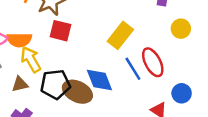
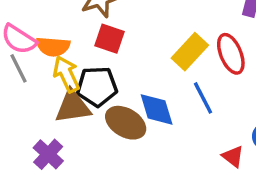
red ellipse: (153, 62) -> (231, 54), moved
brown triangle: (20, 84) -> (73, 107), moved, size x1.6
black pentagon: (55, 84) -> (97, 86), moved

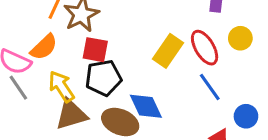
orange semicircle: (53, 47) -> (44, 47), moved, turned -40
black pentagon: (97, 86) -> (104, 78), moved
blue line: (203, 98) -> (210, 87), moved

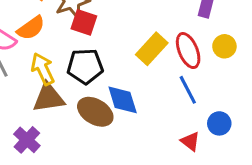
red square: (95, 50) -> (84, 22), moved

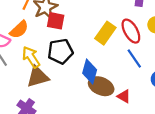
blue diamond: (123, 100) -> (90, 71), turned 40
brown ellipse: (95, 112) -> (101, 86), moved
red triangle: (190, 141) -> (124, 96), moved

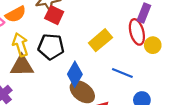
red ellipse: (131, 31) -> (137, 32), moved
blue line: (134, 59) -> (122, 73), turned -48

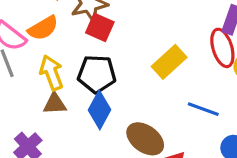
brown triangle: (22, 66) -> (55, 104), size x0.7
blue diamond: (75, 74) -> (100, 110), moved

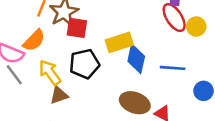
yellow rectangle: (169, 62) -> (119, 42), moved, turned 40
blue diamond: (100, 110) -> (136, 59), moved

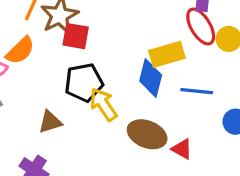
yellow rectangle: (119, 42) -> (167, 54), moved
yellow arrow: (50, 72) -> (103, 104), moved

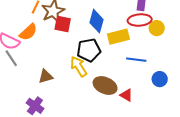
red ellipse: (201, 27) -> (140, 20), turned -65
blue diamond: (151, 78) -> (96, 21), moved
black pentagon: (84, 83) -> (89, 50), moved

